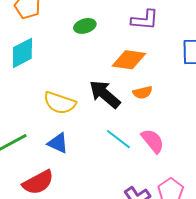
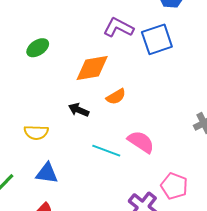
purple L-shape: (145, 20) -> (118, 28), moved, turned -140
black arrow: (105, 94) -> (79, 110), size x0.6
yellow semicircle: (60, 103) -> (36, 132), size x0.7

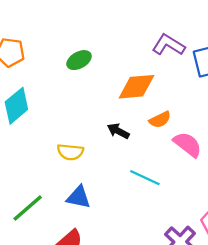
pink semicircle: (141, 142) -> (188, 144), moved

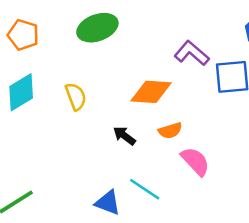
green ellipse: (79, 60) -> (97, 28), moved, size x1.5
yellow semicircle: (70, 152) -> (76, 97), moved, turned -125
blue triangle: (78, 197) -> (108, 203), moved

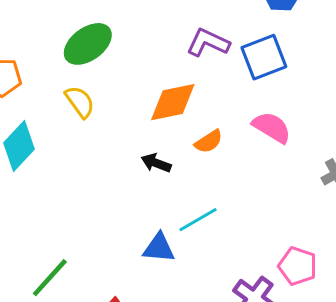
yellow semicircle: (76, 97) -> (80, 102), moved
pink semicircle: (195, 161) -> (272, 127), moved
cyan line: (145, 189) -> (198, 220), turned -48

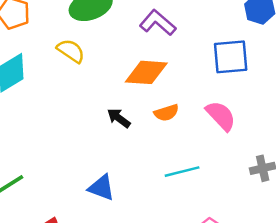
purple L-shape: (208, 43) -> (158, 23), moved
yellow semicircle: (80, 102) -> (71, 51), turned -36
cyan line: (198, 220) -> (182, 172), moved

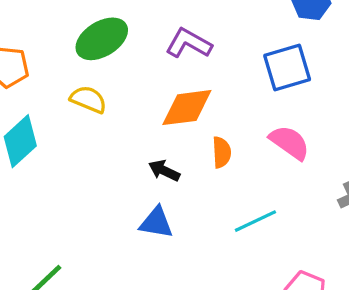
orange semicircle: (166, 113) -> (222, 152), turned -65
blue triangle: (101, 188) -> (156, 223), moved

